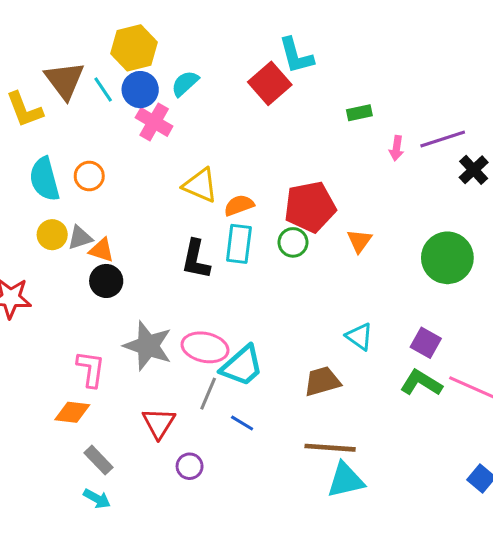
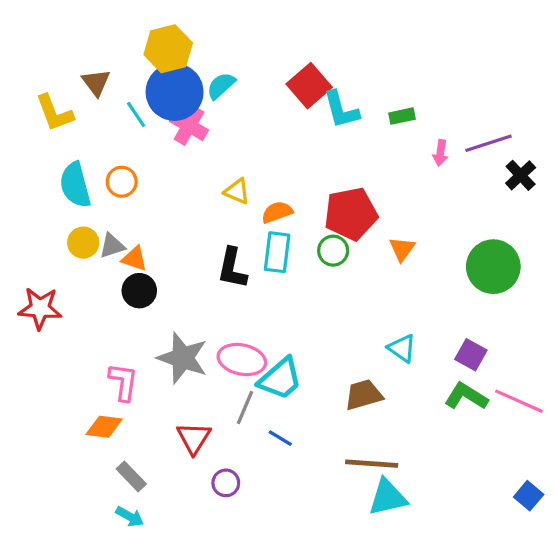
cyan L-shape: (296, 56) -> (341, 110), moved
brown triangle: (65, 80) -> (96, 82), size x0.7
cyan line: (103, 90) -> (136, 114), moved
blue circle: (140, 90) -> (175, 92), size x1.5
yellow triangle: (200, 185) -> (237, 191), size x0.7

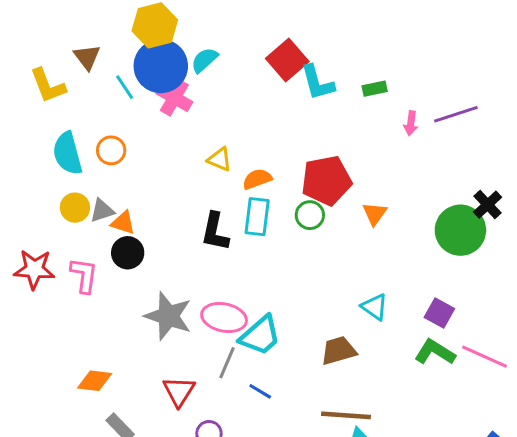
black cross: (521, 175) -> (488, 205), moved
pink L-shape: (123, 382) -> (84, 275), moved

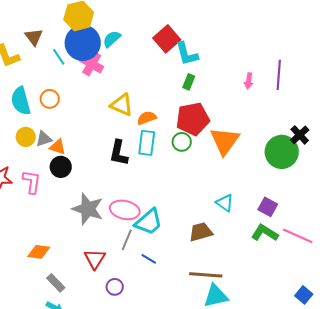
green rectangle: (375, 89) -> (189, 82), moved, turned -56
purple line: (456, 114) -> (279, 75), turned -68
yellow triangle: (220, 159) -> (122, 105), size x1.4
orange triangle: (375, 214) -> (225, 141), size x1.8

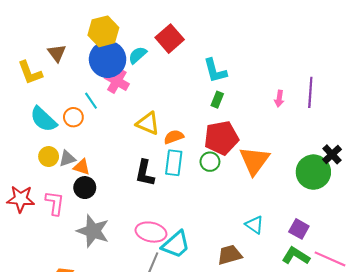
red square: (167, 39) -> (170, 39), moved
cyan line: (59, 57) -> (91, 101), moved
cyan semicircle: (21, 101) -> (43, 119), turned -32
gray star: (88, 209) -> (93, 231), moved

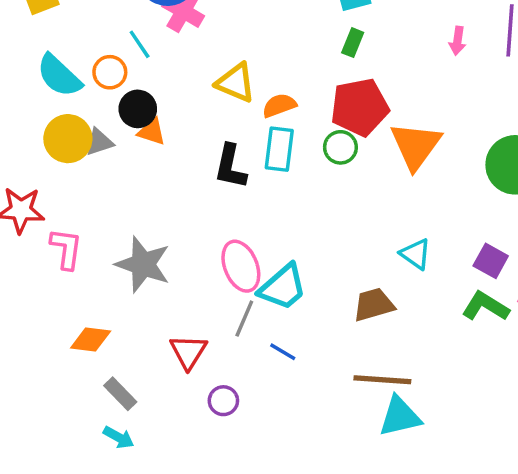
yellow circle: (49, 157) -> (68, 139), size x1.4
orange triangle: (82, 167) -> (152, 132), moved
black circle: (85, 188) -> (138, 109), moved
pink L-shape: (55, 203) -> (66, 249), moved
pink ellipse: (151, 232) -> (241, 266), turned 56

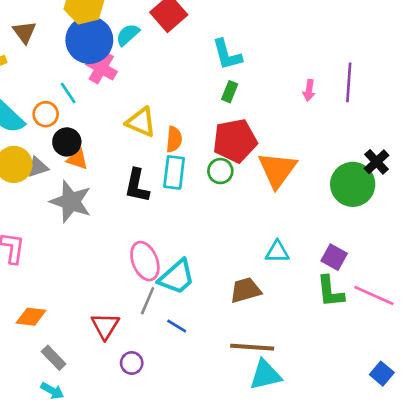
orange semicircle: (279, 105) -> (174, 139), turned 115
cyan triangle: (416, 254) -> (277, 252), turned -35
gray star: (143, 264) -> (71, 202), moved
green L-shape: (485, 306) -> (330, 292), turned -128

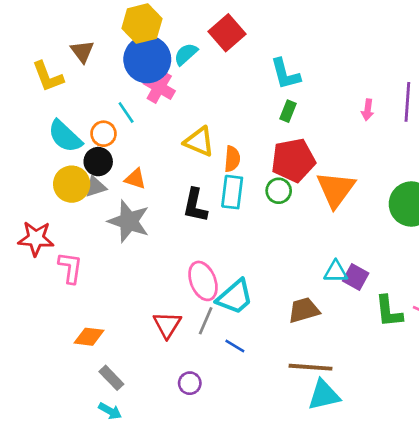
black circle: (67, 142) -> (98, 162), moved
purple square: (334, 257) -> (356, 277), moved
red triangle: (105, 326) -> (167, 325), moved

